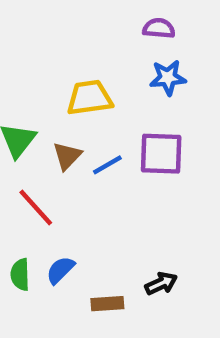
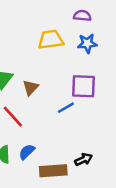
yellow trapezoid: (89, 98) -> (51, 40), moved
blue line: (107, 165) -> (66, 108), moved
brown rectangle: (107, 304) -> (53, 171), size x1.5

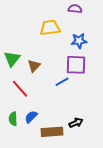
blue star: (87, 43) -> (79, 41), moved

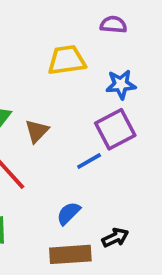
purple square: (76, 65) -> (115, 129), turned -30
blue semicircle: (31, 117) -> (69, 213), moved

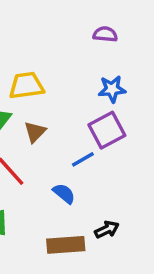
yellow trapezoid: (67, 60) -> (26, 86), moved
blue semicircle: (69, 213) -> (64, 194), moved, turned 85

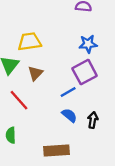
blue semicircle: (64, 194) -> (69, 115), moved
black arrow: (107, 230) -> (93, 120), moved, turned -56

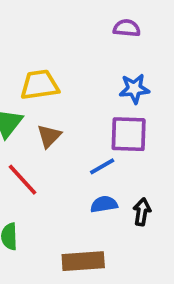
purple square: (85, 72) -> (129, 134), turned 30
blue semicircle: (69, 115) -> (104, 204), turned -49

